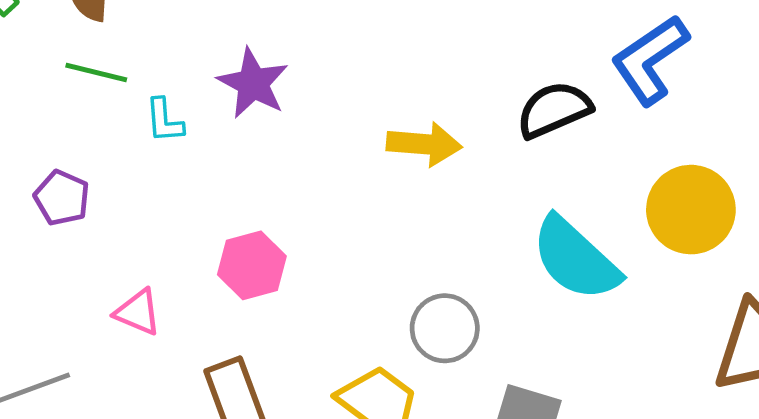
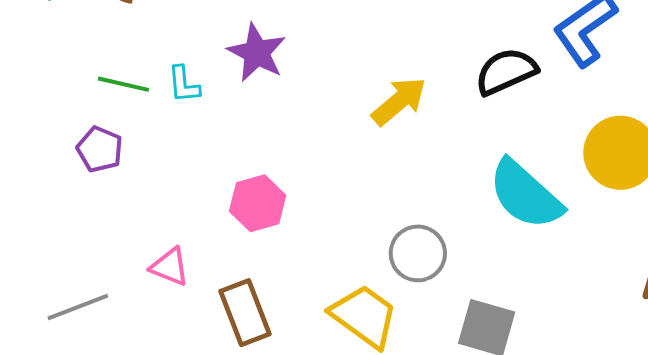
green line: (96, 72) -> (123, 84), moved
yellow arrow: (424, 144) -> (399, 101), turned -44
pink triangle: (138, 312) -> (170, 267), moved

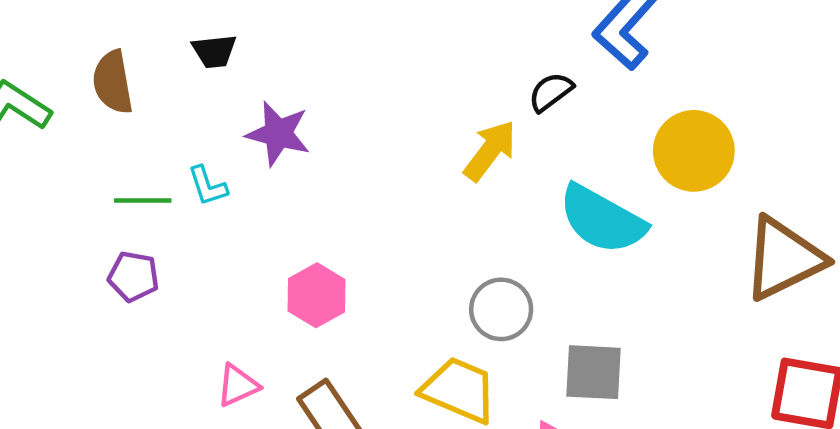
black semicircle: (506, 71) -> (551, 92), size x0.7
yellow arrow: (399, 101) -> (490, 151), moved
pink triangle: (170, 267) -> (238, 385), turned -33

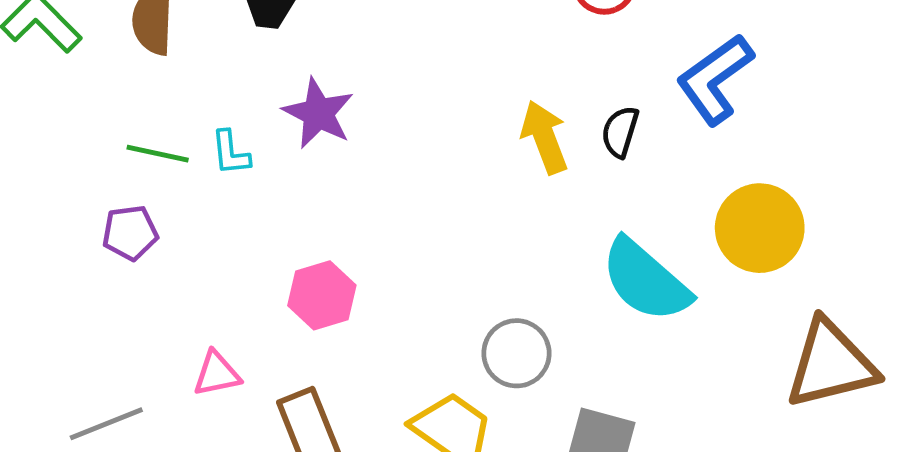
black semicircle: (551, 92) -> (620, 132), turned -48
yellow arrow: (490, 151) -> (544, 137), moved, turned -70
purple pentagon: (133, 276) -> (130, 233), turned -30

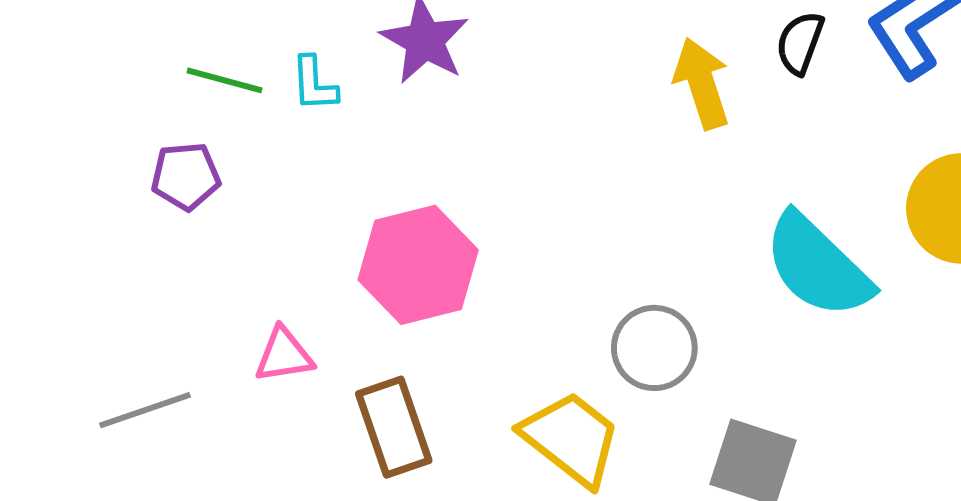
black semicircle: (620, 132) -> (800, 43), moved
pink hexagon: (322, 295) -> (418, 265), size x1.4

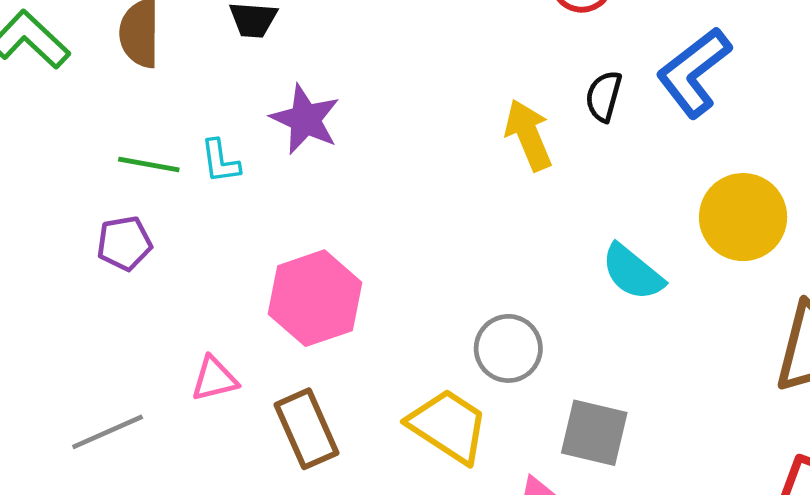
cyan semicircle: (818, 266) -> (633, 272), size x0.7

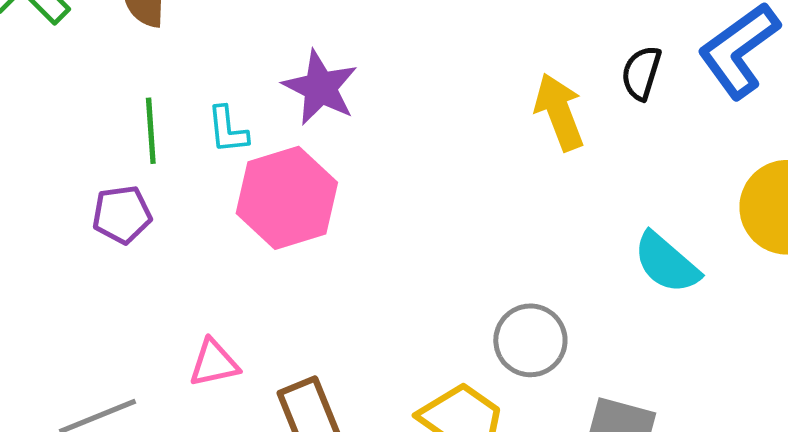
green line: (149, 164) -> (151, 131), turned 74
pink hexagon: (315, 298) -> (287, 198), moved

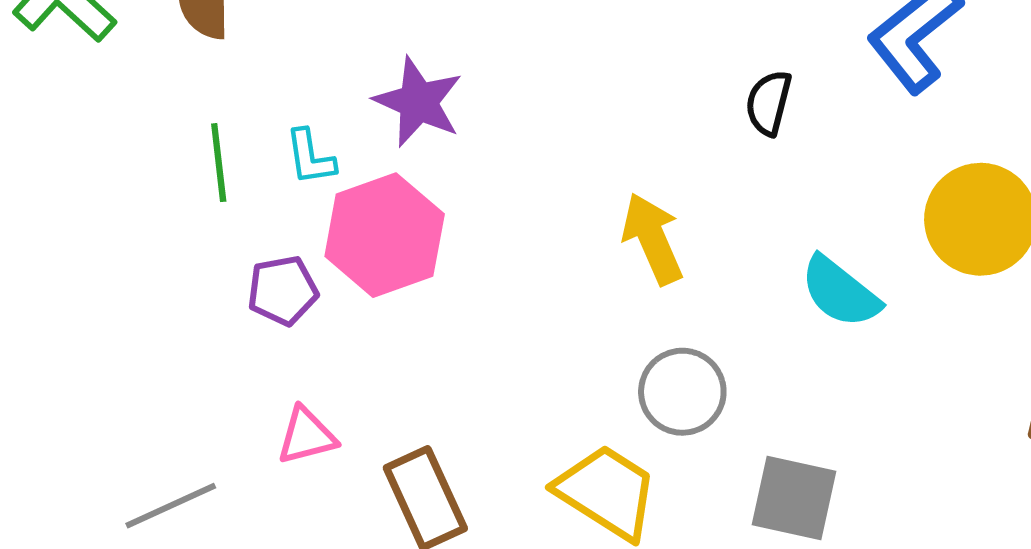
black semicircle: (641, 73) -> (769, 103), moved
yellow arrow: (559, 112) -> (653, 239), moved
purple pentagon: (122, 215) -> (283, 291), moved

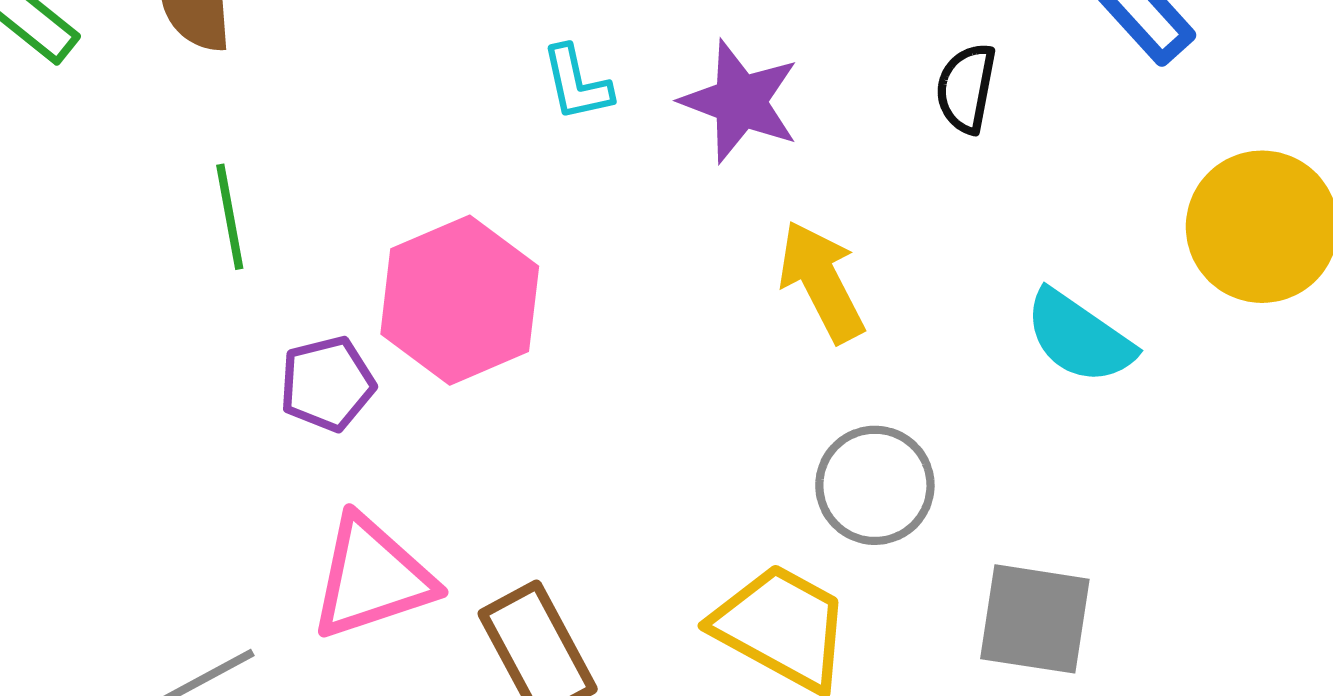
purple star: (418, 102) -> (740, 101), moved
cyan L-shape: (310, 157) -> (577, 83), moved
pink triangle: (306, 436) -> (372, 578), size x1.6

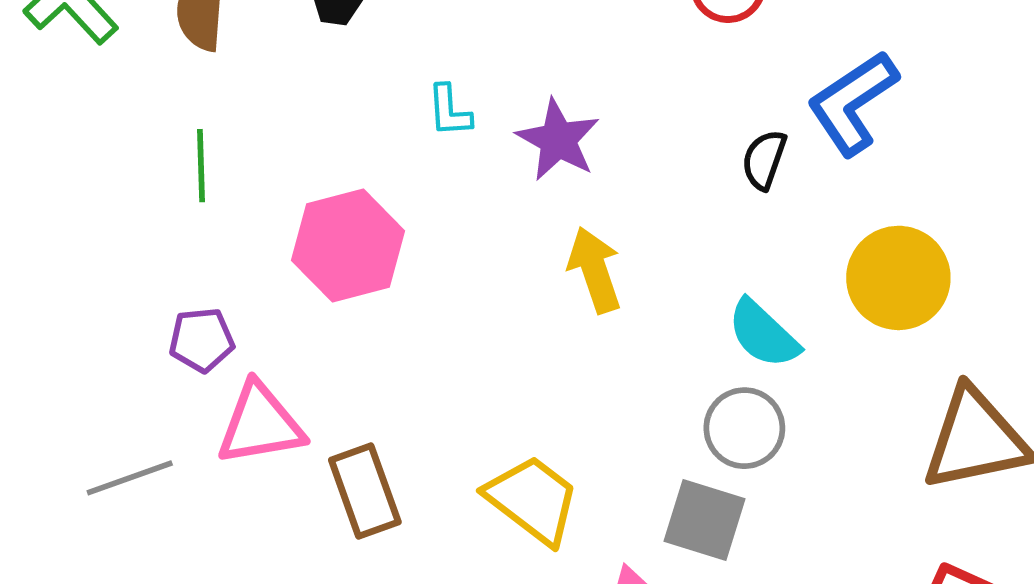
black semicircle: (966, 88) -> (764, 160), moved
purple pentagon: (327, 384) -> (202, 340), moved
gray circle: (875, 485) -> (744, 428), moved

